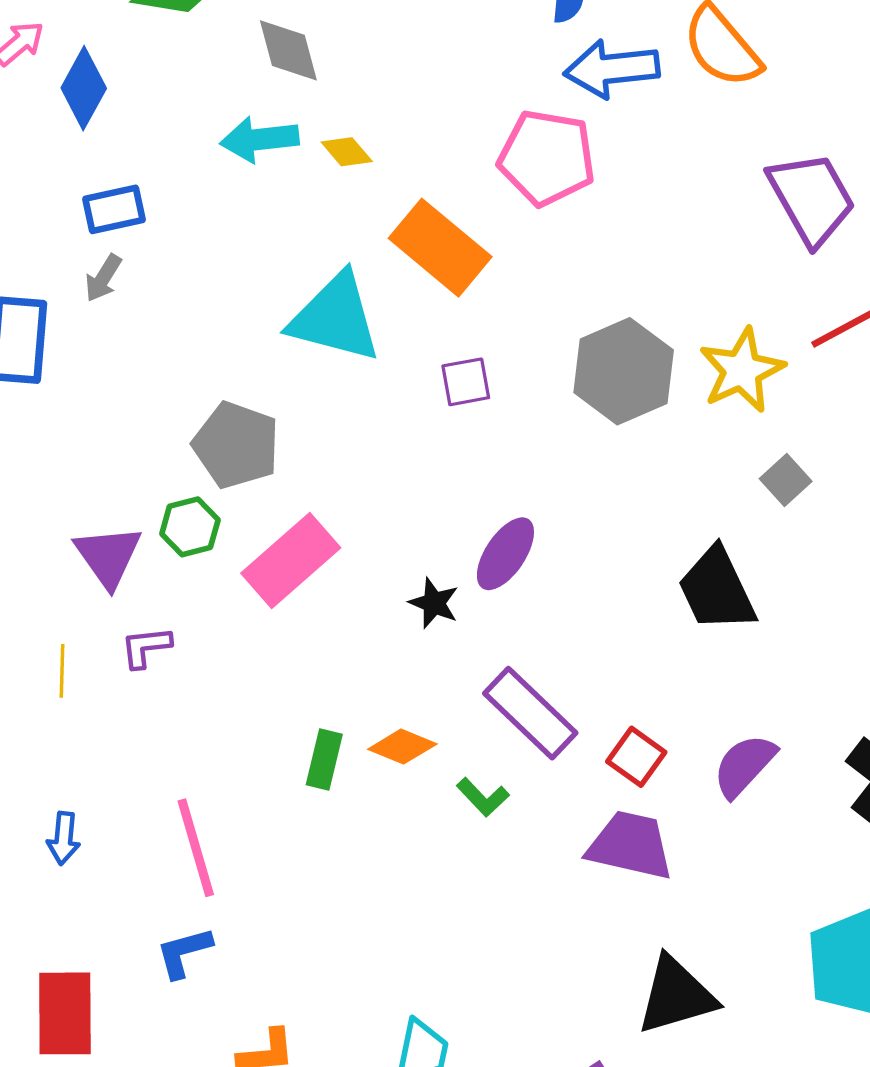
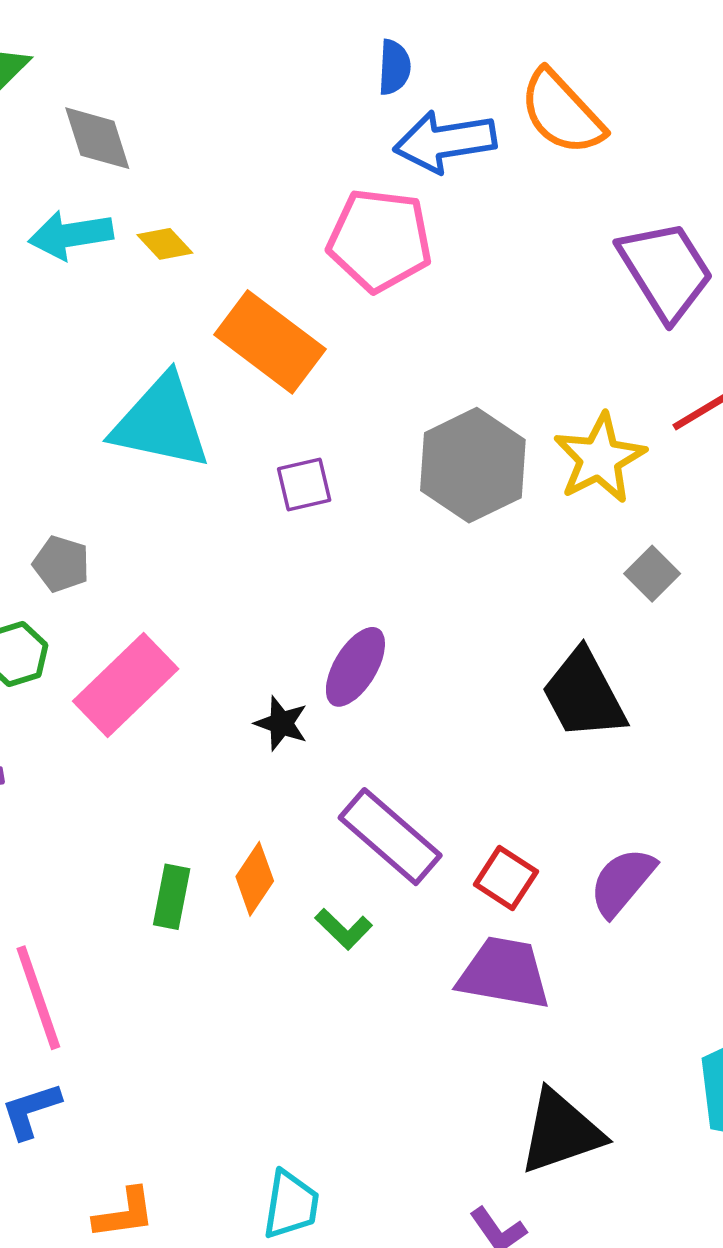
gray pentagon: (236, 445) -> (61, 564), size x0.6
orange diamond: (402, 747) -> (255, 879), turned -76

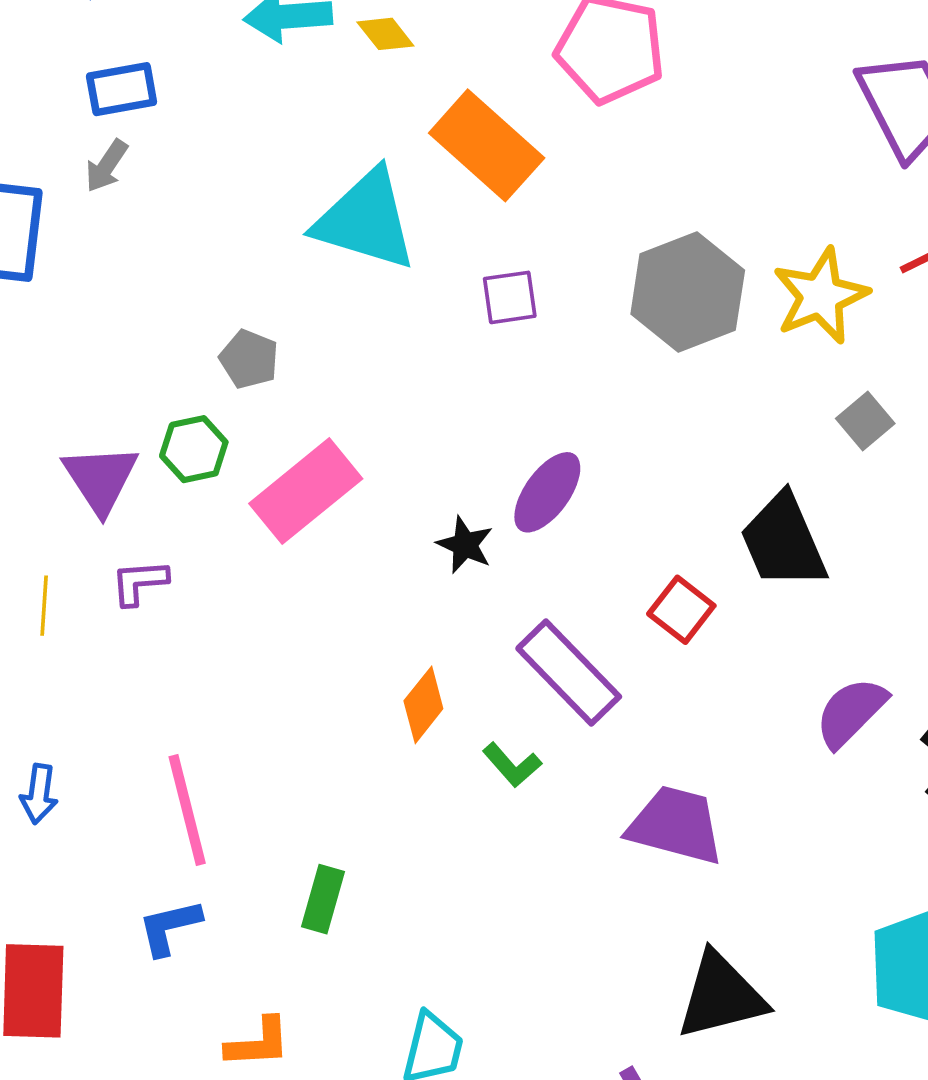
red square: (506, 878) -> (681, 610), moved
purple semicircle: (622, 882) -> (851, 712), moved
green rectangle: (172, 897) -> (323, 899), moved

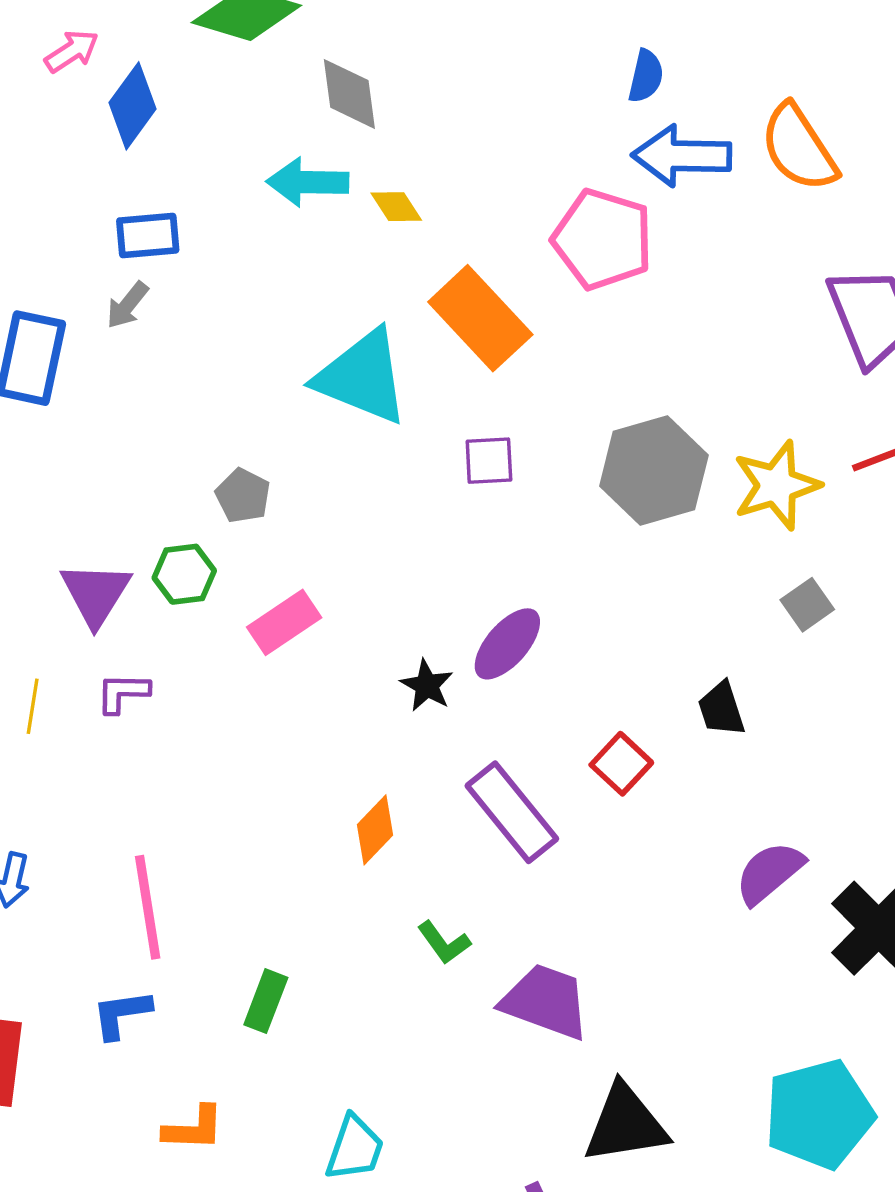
pink rectangle: (306, 491) -> (284, 622), size x0.7
black trapezoid: (783, 541) -> (721, 709), size x0.6
green L-shape: (512, 765) -> (444, 943), moved
purple trapezoid: (676, 825) -> (546, 1001), moved

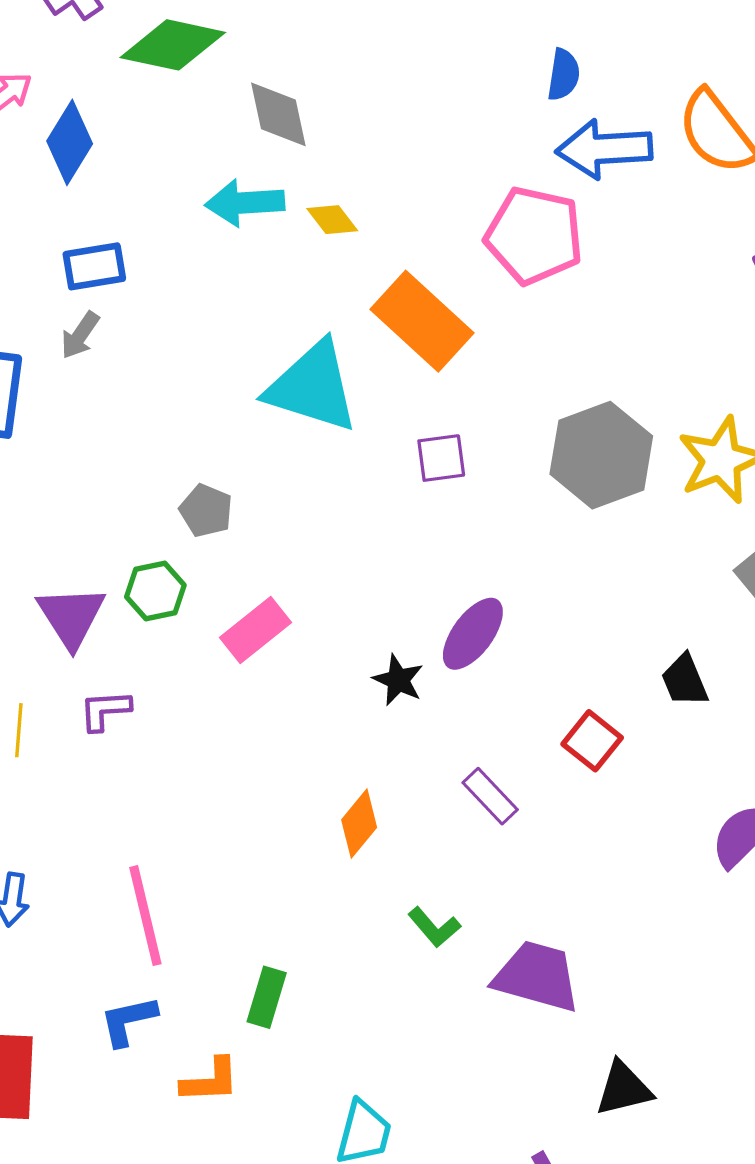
purple rectangle: (512, 812) -> (490, 796), size x0.6
black triangle: (626, 1124) -> (624, 1089), size x0.7
orange L-shape: (194, 1128) -> (210, 1081), moved

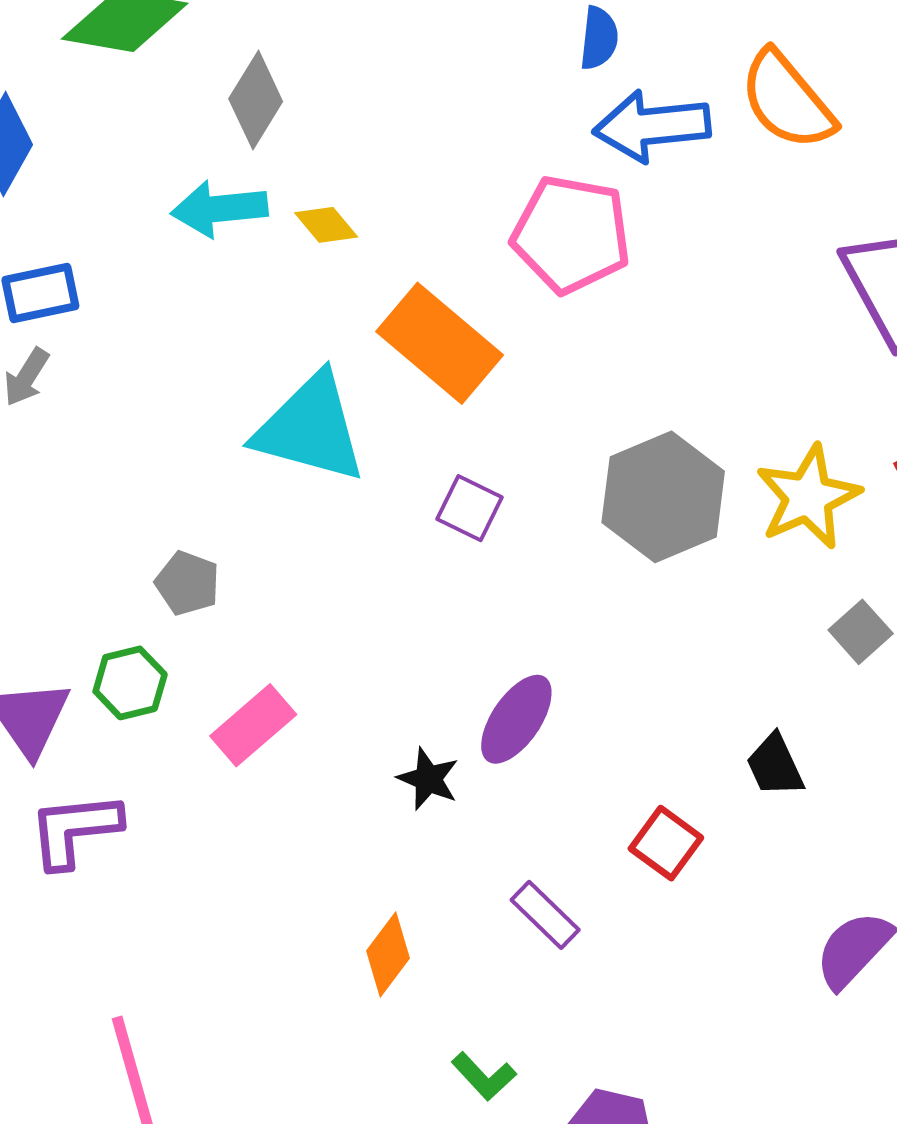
gray diamond: (278, 114) -> (256, 100), turned 46
purple square: (441, 458) -> (470, 508), turned 36
purple L-shape: (105, 710) -> (75, 830), size x1.5

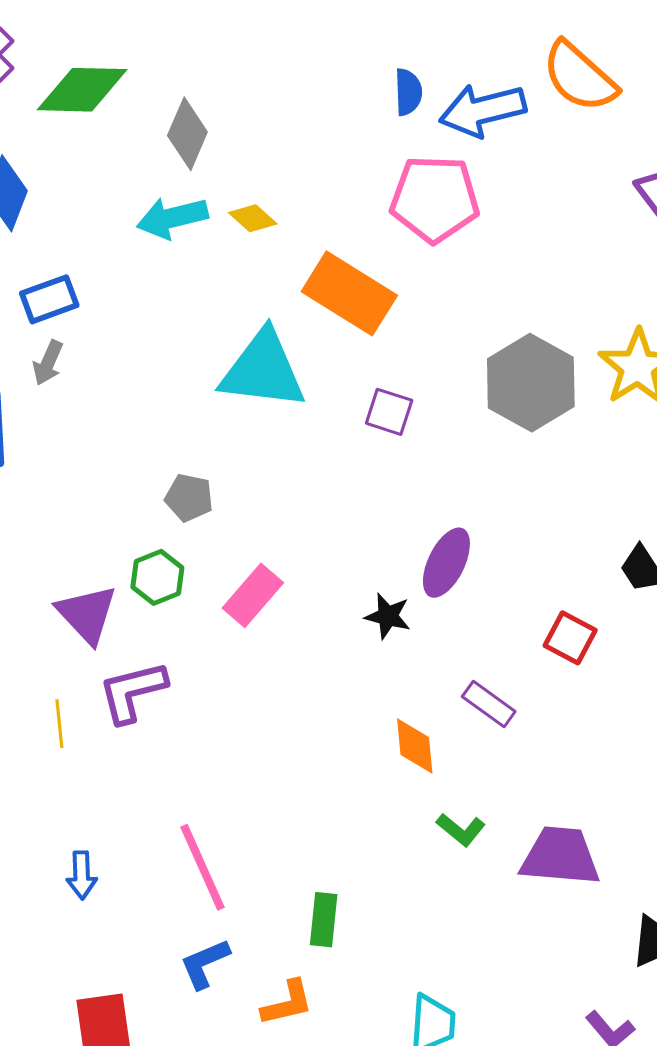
blue semicircle: (599, 38) -> (408, 92), moved
orange diamond: (388, 954) -> (415, 746), moved, turned -34

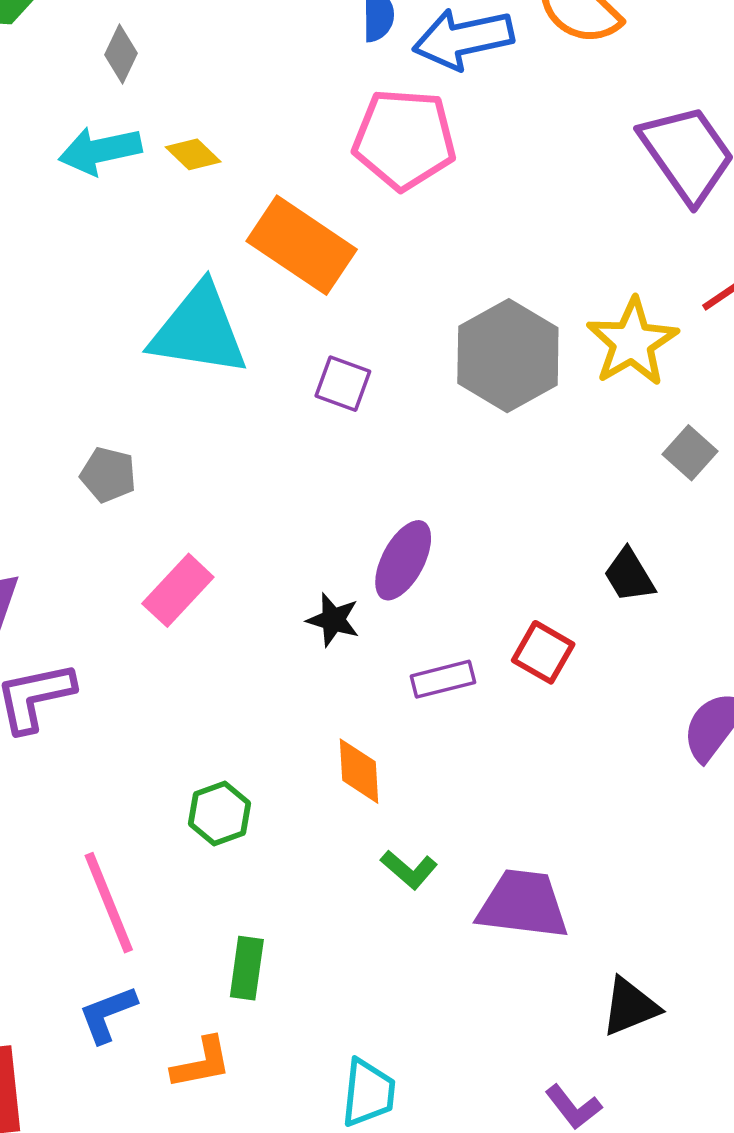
gray diamond: (187, 134) -> (121, 54), size x0.7
green hexagon: (157, 577) -> (219, 814), moved
purple rectangle: (489, 704) -> (443, 679), moved, turned -52

